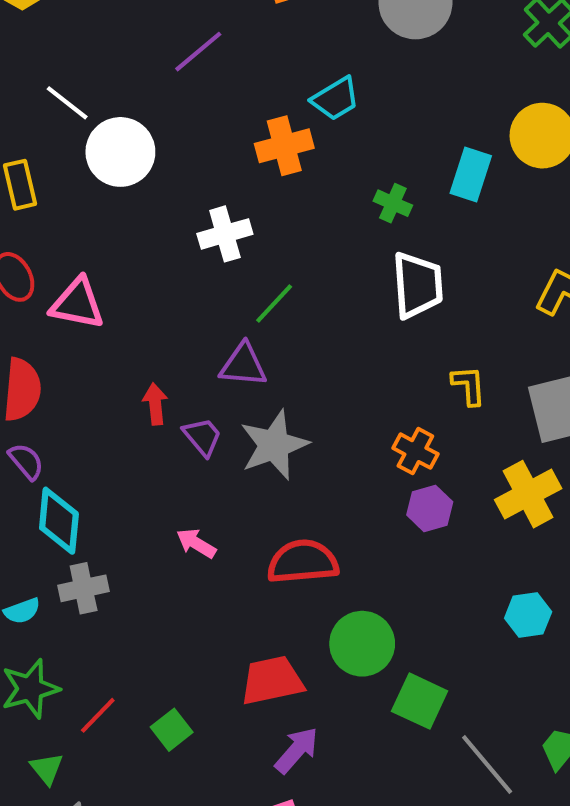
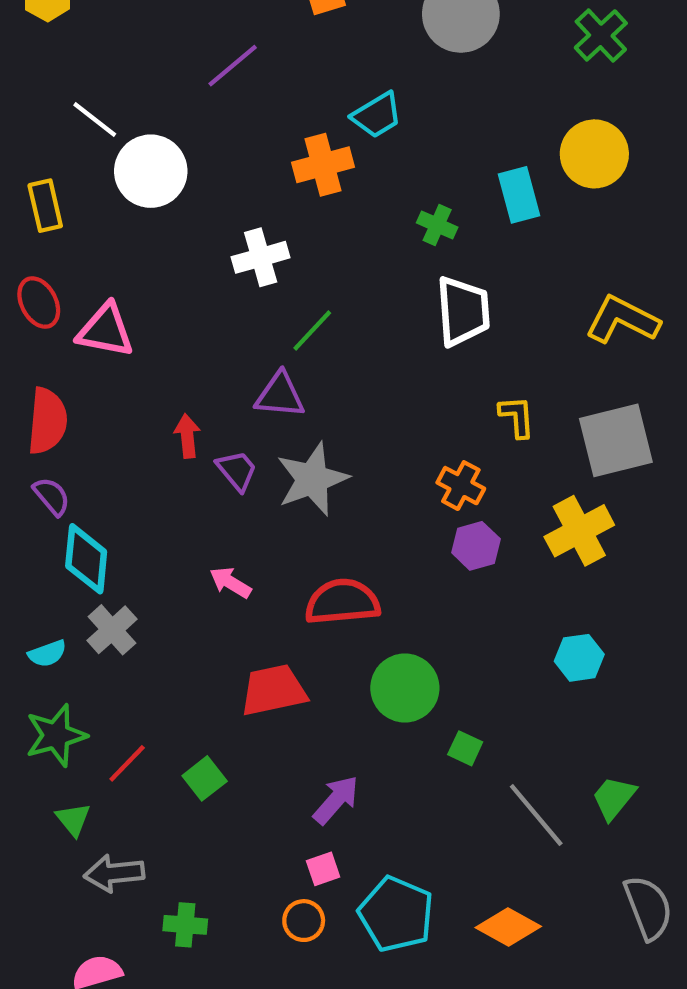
cyan rectangle: (471, 174) -> (519, 195), turned -33
gray cross: (84, 588) -> (112, 630), turned -30
red trapezoid: (272, 681) -> (273, 690), moved
green square: (420, 701) -> (465, 748), size x0.6

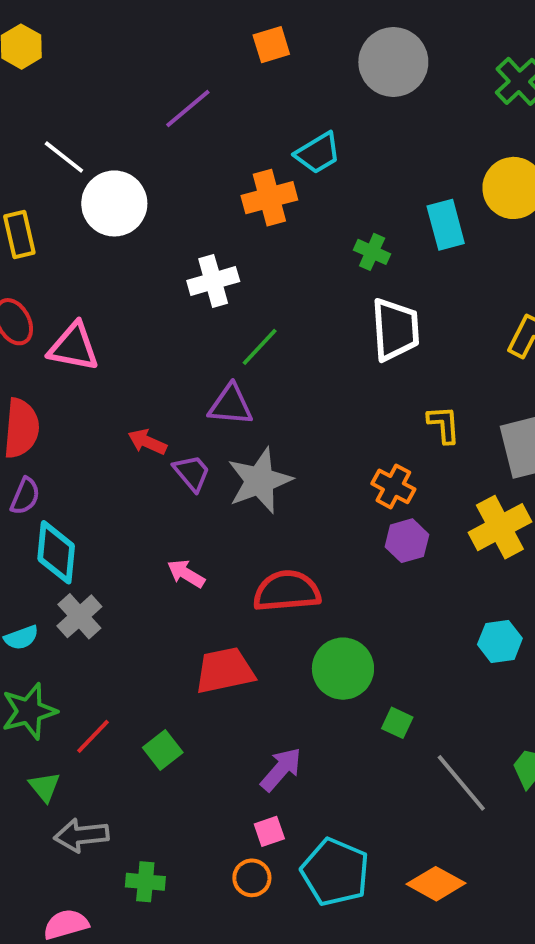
red arrow: (187, 436) -> (147, 442), turned -60
purple semicircle: (52, 496) -> (25, 496), turned 63

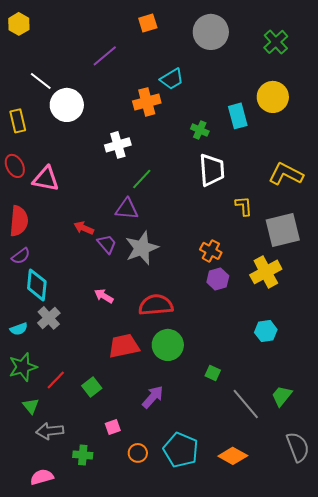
yellow L-shape: (444, 424) -> (244, 206), moved
purple semicircle: (25, 496) -> (21, 256), turned 30
green circle: (343, 669) -> (168, 345), moved
pink square: (269, 831) -> (113, 427), moved

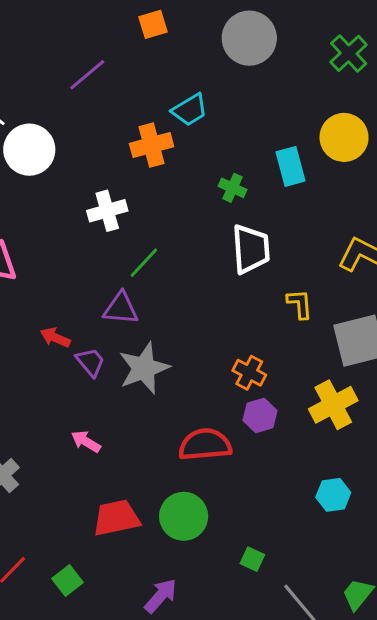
red semicircle: (156, 305) -> (205, 445), moved

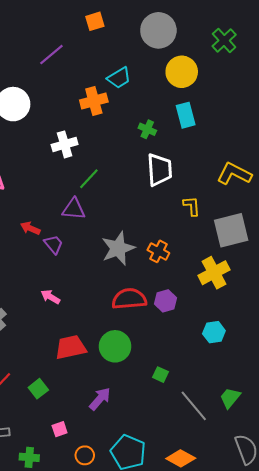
yellow circle: (344, 137) -> (182, 72), moved
gray star: (144, 368) -> (118, 248), moved
purple hexagon: (260, 415) -> (166, 301), moved

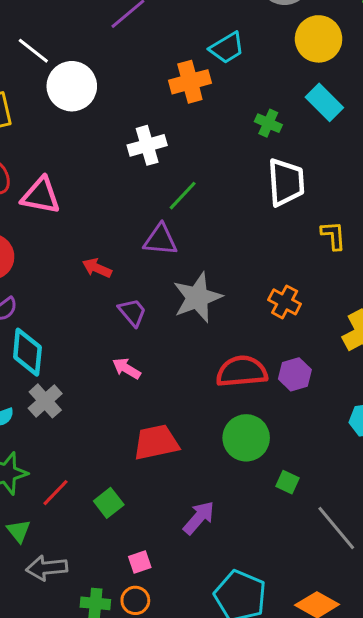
cyan rectangle: (186, 115) -> (324, 102), turned -30
purple trapezoid: (53, 244) -> (132, 312), moved
gray star: (118, 248) -> (197, 297), moved
green circle: (115, 346) -> (246, 438), moved
orange circle: (85, 455) -> (135, 600), moved

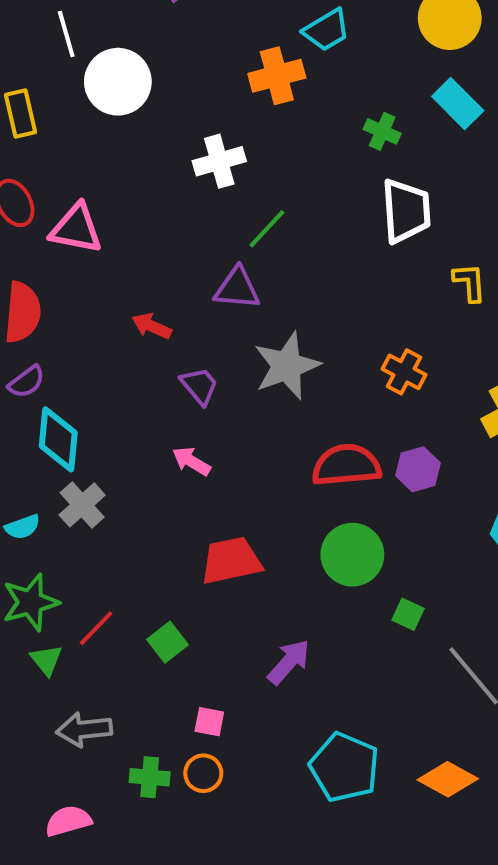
white line: (33, 51) -> (66, 34), turned 36
green triangle: (19, 531) -> (46, 660), moved
pink square: (140, 562) -> (209, 722), turned 30

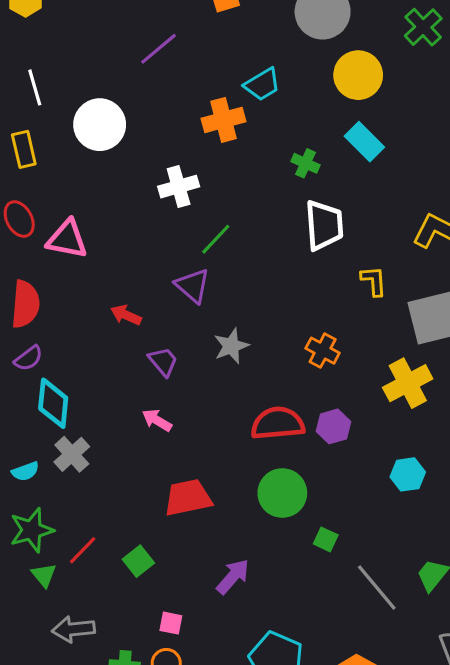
white line: (66, 34) -> (35, 87), moved
purple triangle: (237, 288) -> (193, 286), turned 36
gray star: (287, 366) -> (231, 346), size x0.7

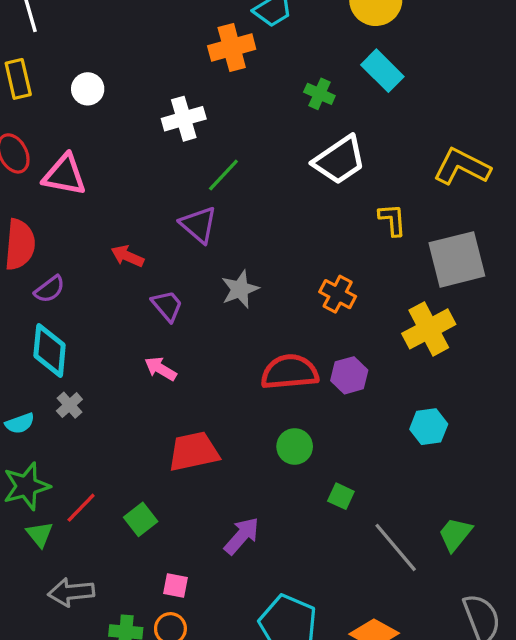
white circle: (100, 125) -> (88, 89), moved, size x0.6
white trapezoid: (324, 225) -> (339, 160), turned 60
purple semicircle: (28, 358) -> (50, 289), moved
gray cross: (72, 454) -> (69, 405), size x0.7
green circle: (282, 493) -> (295, 446), size x0.7

